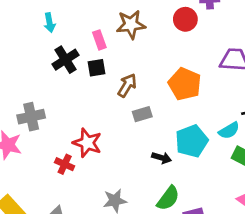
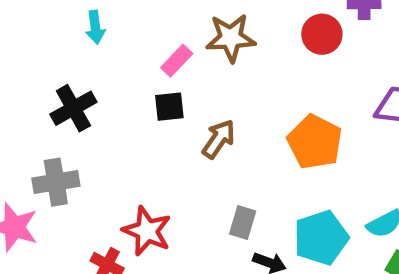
pink rectangle: (99, 40) -> (177, 61), turned 60
black cross: (66, 60) -> (73, 108), moved
gray rectangle: (142, 114) -> (243, 223), moved, turned -60

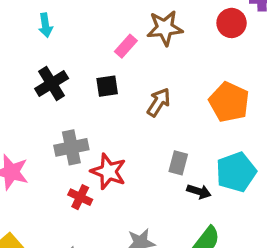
cyan arrow: (95, 27) -> (45, 25), moved
black square: (169, 107) -> (107, 86), moved
gray cross: (56, 182) -> (71, 147), moved

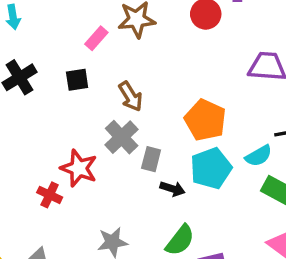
brown arrow: (159, 102) -> (131, 96), turned 116
orange pentagon: (229, 102) -> (205, 120), moved
gray cross: (71, 147) -> (122, 137), moved, turned -32

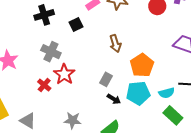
black square: (77, 80) -> (76, 24), turned -32
brown arrow: (131, 96) -> (115, 43), moved
gray cross: (122, 137) -> (51, 52), moved, turned -36

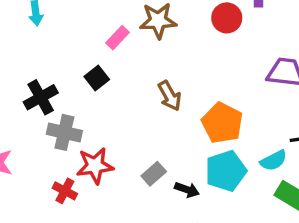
black cross: (44, 15) -> (41, 97), moved
red star: (64, 74) -> (95, 166), turned -30
gray rectangle: (106, 79) -> (154, 174), moved, turned 32

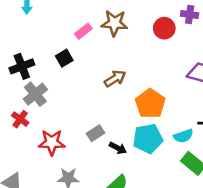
brown arrow: (170, 96) -> (115, 79), turned -100
gray cross: (64, 132) -> (35, 94), turned 30
red star: (95, 166) -> (52, 142), moved
red cross: (65, 191) -> (20, 119), moved

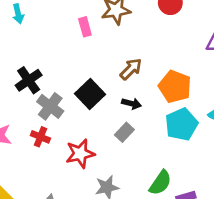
pink rectangle: (83, 31) -> (85, 27), turned -54
black square: (64, 58) -> (90, 94), moved, size x1.5
black arrow: (118, 148) -> (132, 104), moved

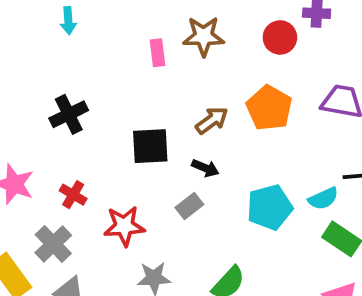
orange pentagon: (175, 87) -> (269, 108), moved
black square: (90, 94) -> (150, 146), turned 32
gray cross: (50, 106) -> (53, 244), moved

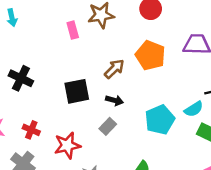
black cross: (69, 114) -> (21, 78), turned -30

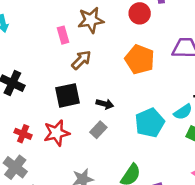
brown arrow: (114, 69) -> (81, 60), moved
red star: (67, 145) -> (57, 133), moved

